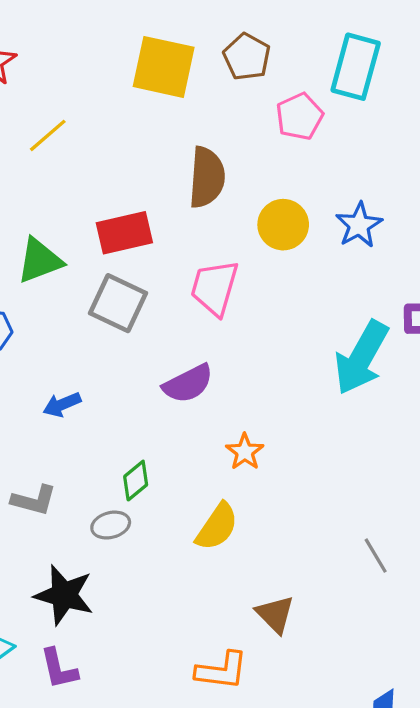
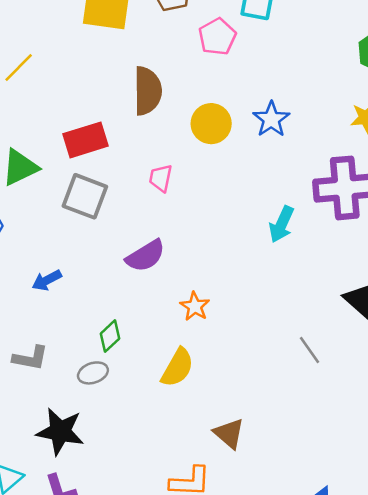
pink trapezoid: (215, 288) -> (161, 178), size x0.6
cyan arrow: (361, 358) -> (282, 224), size x0.6
gray line: (376, 556) -> (309, 350), moved

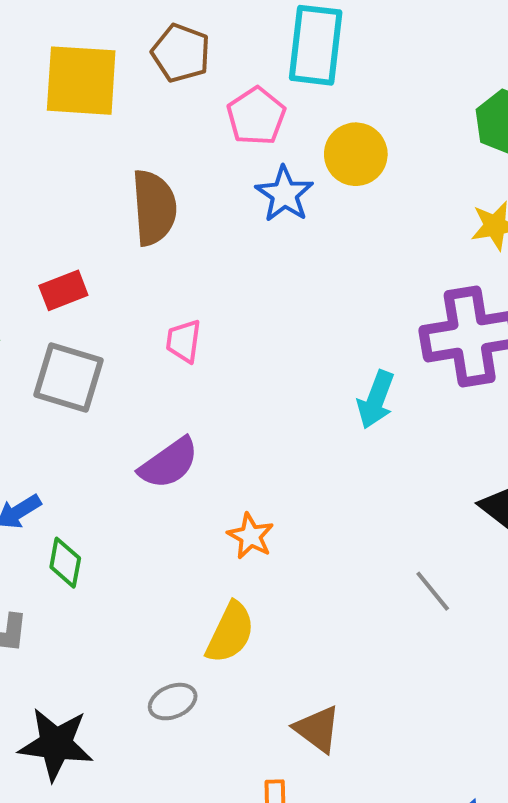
blue star: (271, 119) -> (285, 194), moved
yellow circle: (211, 124) -> (356, 154), moved
red rectangle: (86, 140) -> (63, 290), size x0.7
green diamond: (110, 336) -> (65, 563), moved, turned -32
gray ellipse: (93, 373) -> (173, 702), moved

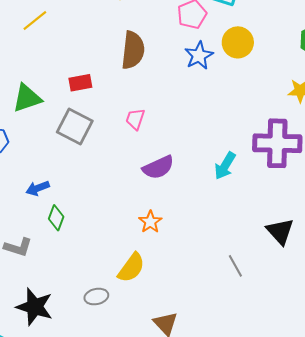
purple semicircle: (169, 463) -> (158, 167), moved

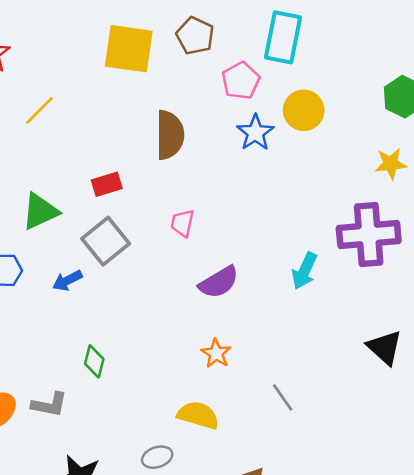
gray square: (75, 126) -> (106, 241), turned 30
blue arrow: (38, 188) -> (67, 281), moved
gray line: (235, 266) -> (283, 397), moved
yellow semicircle: (131, 268) -> (198, 415), turned -104

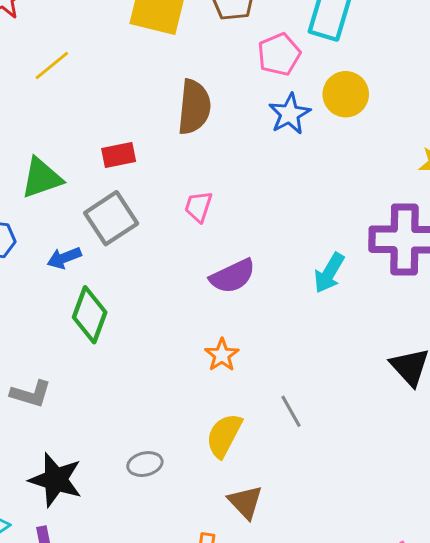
green diamond: (94, 361) -> (90, 315), moved, size x1.5
yellow semicircle: (198, 415) -> (224, 435), moved, turned -84

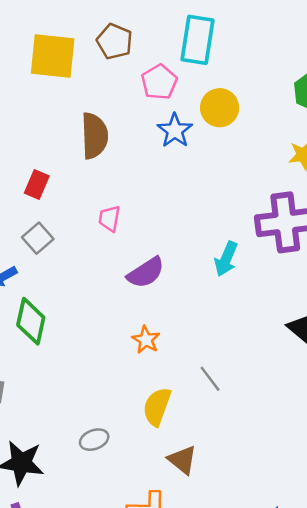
red rectangle: (119, 155) -> (37, 184), turned -48
gray square: (111, 218) -> (38, 238), size x0.7

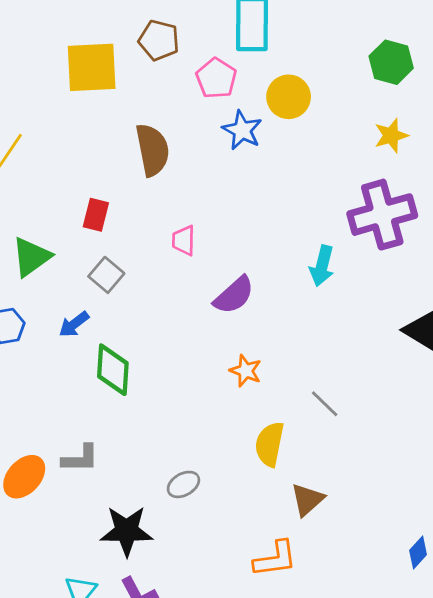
gray ellipse: (94, 440) -> (183, 484), moved
brown triangle: (182, 460) -> (307, 500), turned 48

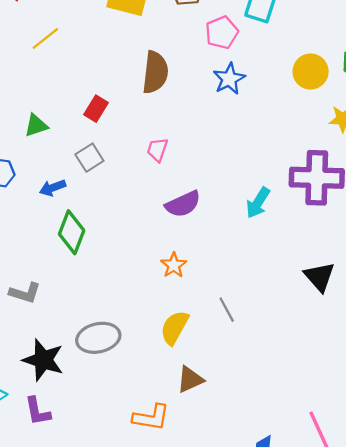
yellow circle: (289, 97) -> (311, 72), moved
green triangle: (31, 257) -> (36, 126), size x0.7
gray ellipse: (183, 484) -> (98, 338), size x1.6

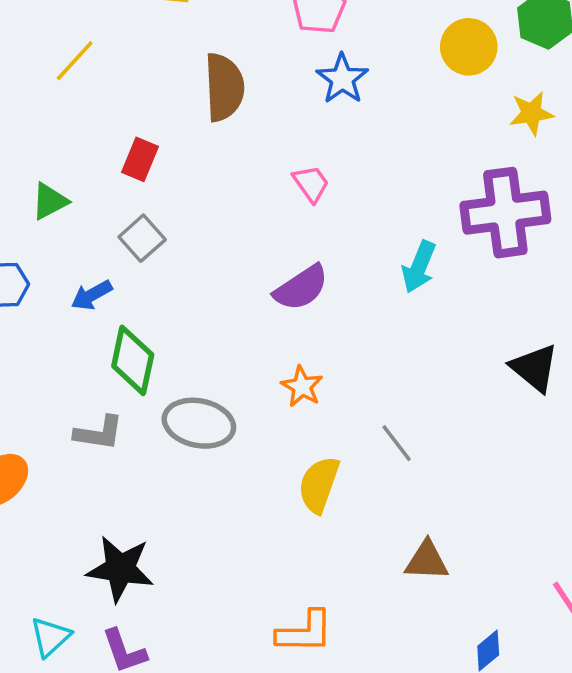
yellow line: (45, 38) -> (75, 61), moved
pink trapezoid: (157, 150) -> (311, 184), moved, turned 135
gray L-shape: (25, 293) -> (99, 433), moved
gray ellipse: (98, 338) -> (199, 423), moved, turned 33
brown triangle: (190, 380) -> (427, 561), moved, turned 36

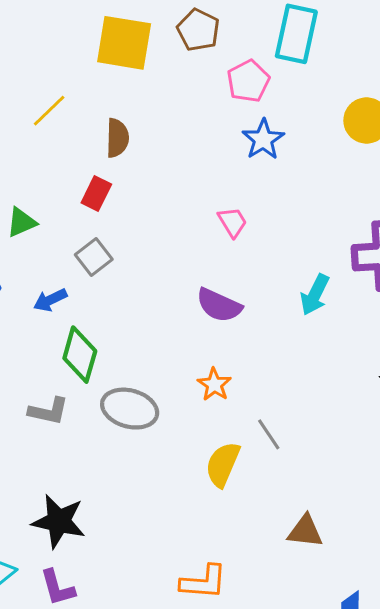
brown semicircle: (224, 87) -> (117, 138), moved, size x0.7
purple semicircle: (301, 288) -> (219, 305), turned 54
gray line: (397, 443) -> (269, 434), moved

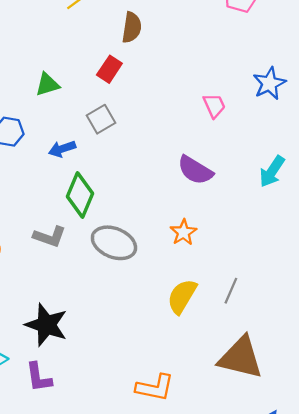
blue star: (263, 139) -> (269, 83), moved
gray line: (269, 434) -> (231, 291), moved, turned 50
brown triangle: (305, 531) -> (241, 358), size x1.6

